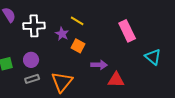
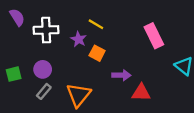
gray rectangle: (32, 79) -> (44, 91), turned -32

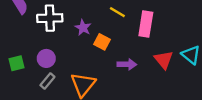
yellow line: (96, 24) -> (117, 12), moved
pink rectangle: (154, 36) -> (146, 24), moved, turned 35
red triangle: (141, 93) -> (164, 60), moved, turned 48

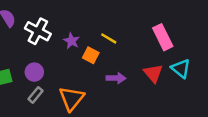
yellow line: (117, 12) -> (109, 38), moved
white cross: (50, 18) -> (38, 31), turned 30
pink rectangle: (146, 24) -> (163, 37), moved, turned -35

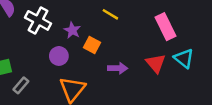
yellow line: (109, 38) -> (110, 14), moved
purple circle: (34, 72) -> (59, 56), moved
gray rectangle: (35, 95) -> (21, 85), moved

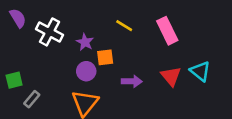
pink rectangle: (165, 27) -> (167, 31), moved
orange square: (92, 45) -> (105, 57), turned -35
purple circle: (59, 56) -> (86, 71), moved

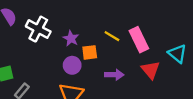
yellow line: (124, 26) -> (112, 36), moved
pink rectangle: (167, 31) -> (139, 40), moved
cyan triangle: (200, 71) -> (177, 54), moved

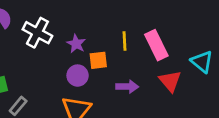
yellow line: (112, 36) -> (125, 41), turned 56

